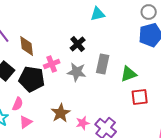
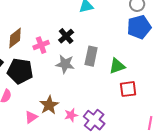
brown diamond: (27, 46) -> (15, 38), turned 60
pink cross: (52, 64) -> (41, 45), moved
pink triangle: (26, 122) -> (31, 117), moved

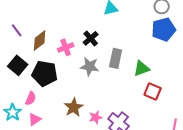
red square: (128, 89) -> (153, 91), turned 30
pink triangle: (31, 117) -> (35, 119), moved

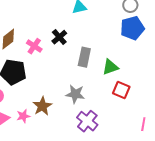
pink cross: (66, 47) -> (34, 46), turned -35
gray star: (90, 66) -> (75, 94), moved
pink star: (96, 117) -> (23, 116), moved

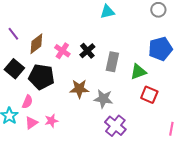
blue pentagon: (132, 28) -> (160, 49), moved
black cross: (59, 37) -> (87, 51), moved
brown star: (42, 106) -> (79, 89), moved, turned 30

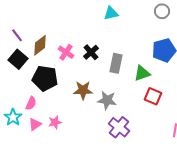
black square: (14, 69) -> (18, 59), moved

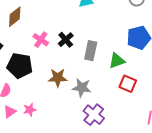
brown diamond: (40, 45) -> (15, 17), moved

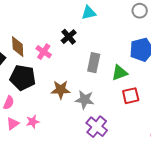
brown diamond: (15, 17) -> (18, 47), moved, turned -55
black cross: (66, 40) -> (69, 37), moved
red square: (128, 84) -> (131, 96), turned -36

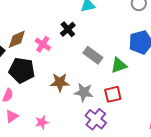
brown diamond: (18, 47) -> (17, 39), turned 70
gray rectangle: (94, 63) -> (93, 55), turned -66
red square: (131, 96) -> (113, 94), moved
pink star: (33, 122) -> (42, 122), moved

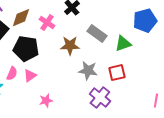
brown star: (60, 82) -> (70, 46), moved
pink triangle: (12, 116) -> (30, 76), moved

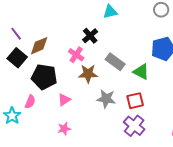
pink cross: (47, 23) -> (76, 55), moved
green triangle: (123, 44) -> (141, 72), turned 48
pink triangle: (30, 76) -> (64, 100), moved
purple cross: (100, 98) -> (134, 126), moved

